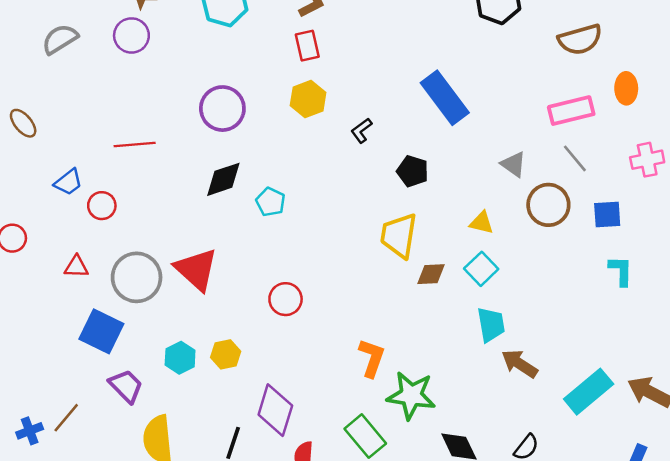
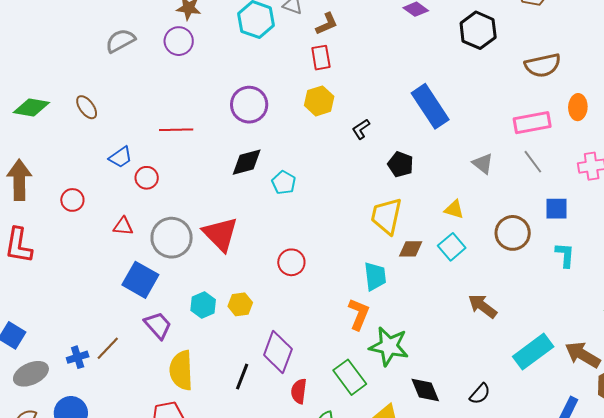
brown circle: (548, 205) -> (513, 233), moved
cyan trapezoid: (491, 325) -> (375, 276), moved
brown arrow: (520, 364) -> (483, 306), moved

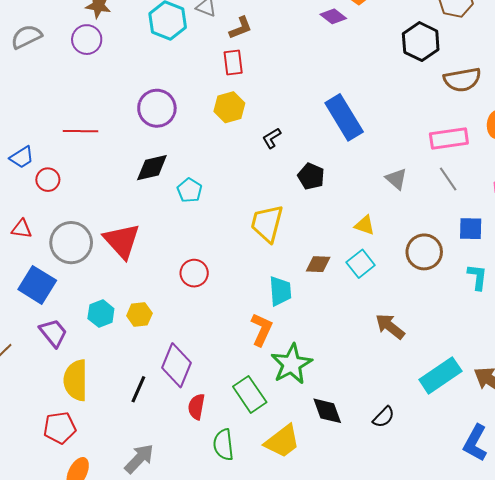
black hexagon: (478, 30) -> (421, 42), moved
yellow trapezoid: (386, 216) -> (267, 223), moved
green star: (389, 346) -> (292, 364), turned 30

